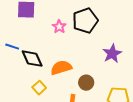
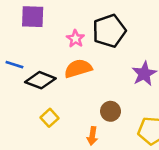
black diamond: (32, 59) -> (40, 80), turned -45
orange semicircle: (61, 68) -> (78, 68), moved

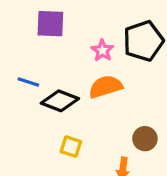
yellow square: (50, 118) -> (71, 147), turned -30

